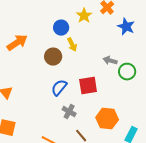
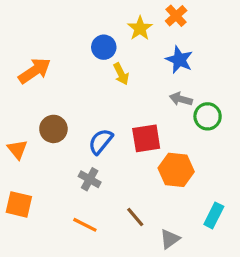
blue star: (126, 27) -> (179, 60), moved
brown circle: (53, 57) -> (53, 129), moved
gray cross: (69, 112) -> (90, 179), moved
orange hexagon: (107, 119) -> (176, 170), moved

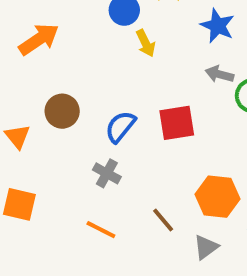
orange hexagon: (176, 170) -> (218, 197), moved

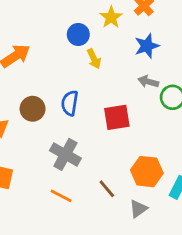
blue star: (218, 26) -> (147, 46), turned 30
blue semicircle: (120, 127) -> (70, 103), moved, turned -30
gray cross: (107, 173) -> (65, 154), size x1.5

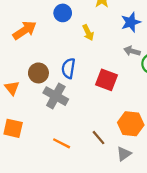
blue circle: (78, 34) -> (63, 13), moved
red square: (117, 117) -> (107, 80), turned 30
gray cross: (65, 154) -> (56, 96), moved

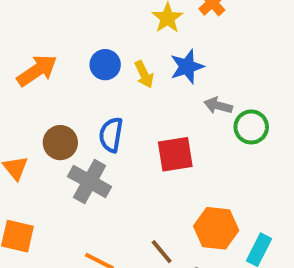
blue circle: (63, 13) -> (105, 65), moved
blue star: (131, 22) -> (187, 67), moved
red square: (107, 80) -> (175, 154), turned -30

